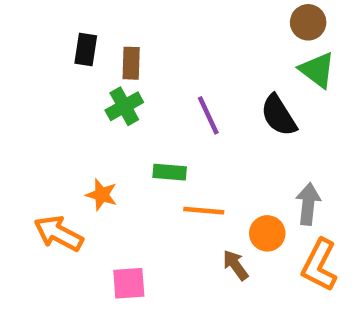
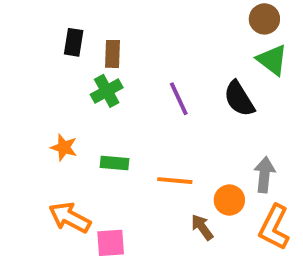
green rectangle: (170, 172) -> (115, 163), moved
orange star: (102, 195) -> (64, 147), moved
orange arrow: (58, 233) -> (70, 218), moved

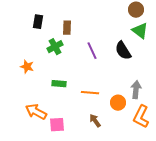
brown rectangle: (113, 54) -> (67, 28), moved
orange star: (64, 147) -> (27, 67), moved
brown arrow: (202, 227) -> (95, 121), moved

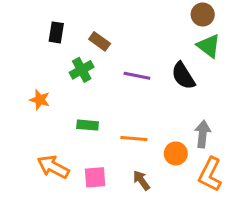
brown rectangle: (67, 28) -> (100, 41), turned -56
purple line: (92, 51) -> (137, 76), turned -54
pink square: (57, 125) -> (95, 177), moved

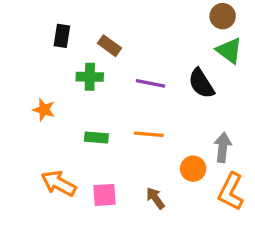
green cross: (82, 70) -> (90, 77), turned 30
orange line: (134, 139) -> (149, 134), moved

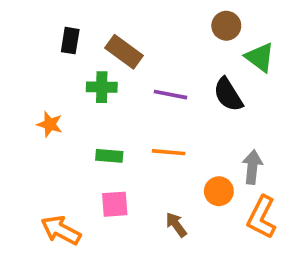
brown circle: (223, 16) -> (226, 26), moved
brown rectangle: (109, 46) -> (124, 52), size x1.4
orange arrow: (59, 183) -> (61, 230), moved
pink square: (105, 195) -> (115, 204), moved

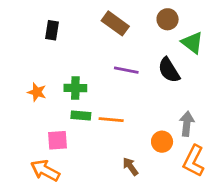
brown rectangle: (124, 52) -> (115, 23), moved
green cross: (102, 87) -> (75, 88), moved
orange line: (169, 152) -> (111, 120), moved
pink square: (115, 204) -> (57, 140), moved

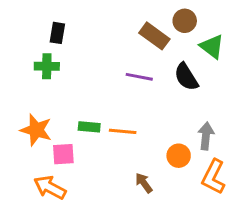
brown rectangle: (115, 23) -> (154, 36), moved
green cross: (75, 88) -> (47, 66), moved
orange star: (37, 92) -> (36, 130), moved, size x1.5

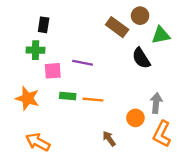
green triangle: (212, 47) -> (161, 35), turned -48
purple line: (139, 77) -> (83, 63), moved
pink square: (63, 154) -> (53, 71), moved

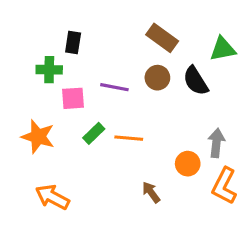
brown circle: (140, 16) -> (157, 78), moved
black rectangle: (44, 25) -> (73, 43), moved
green rectangle: (68, 96) -> (94, 133), turned -49

